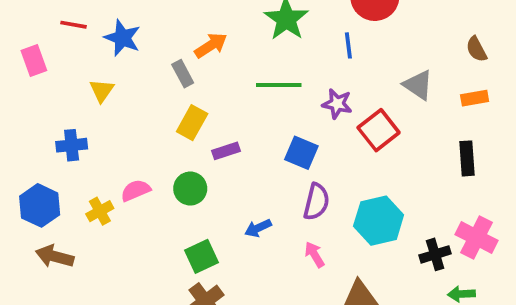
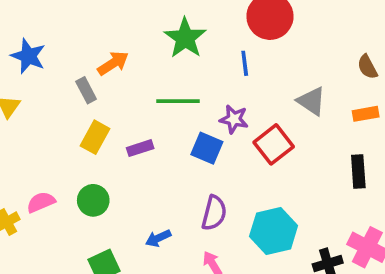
purple rectangle: (226, 151) -> (140, 148), moved
blue square: (301, 153) -> (207, 148), moved

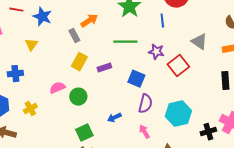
blue square: (207, 148) -> (136, 79), moved
pink semicircle: (41, 202) -> (57, 88), moved

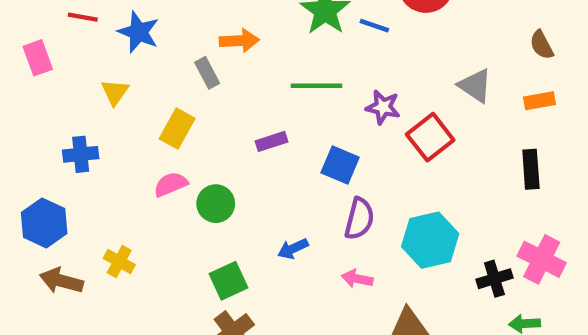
orange arrow: (89, 21) -> (239, 41), turned 30
blue line: (162, 21) -> (374, 26), moved, turned -64
yellow rectangle: (79, 62) -> (177, 129), moved
yellow cross: (30, 109) -> (119, 262), moved, turned -32
pink arrow: (144, 132) -> (357, 279), turned -48

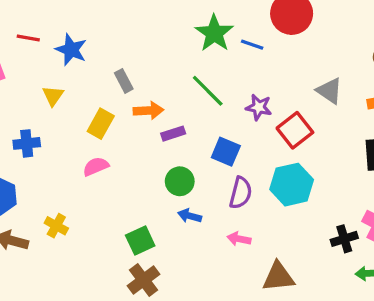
orange arrow: (239, 41) -> (148, 111), moved
green line: (316, 86) -> (208, 91), turned 45
green circle: (216, 204) -> (180, 181), moved
cyan hexagon: (430, 240) -> (292, 185), moved
blue arrow: (293, 249) -> (190, 216), turned 40

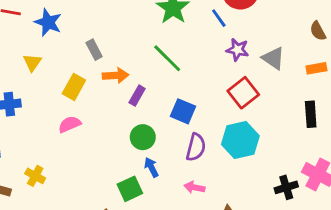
blue line: (252, 45) -> (219, 18), moved, turned 36
purple star: (259, 107) -> (237, 50), moved
purple rectangle: (173, 134) -> (137, 96), turned -42
blue arrow: (190, 216) -> (151, 167), turned 48
green square: (140, 241) -> (130, 189), moved

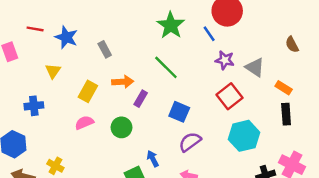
gray rectangle: (94, 50) -> (105, 49), moved
orange rectangle: (316, 68) -> (284, 88), moved, turned 42
green circle: (143, 137) -> (121, 127), moved
cyan hexagon: (240, 140) -> (244, 136), moved
purple semicircle: (196, 147) -> (190, 142), turned -140

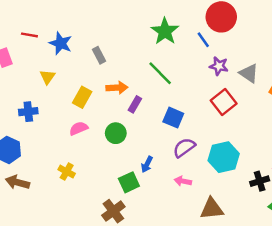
cyan hexagon: (244, 136) -> (224, 157), moved
blue arrow: (153, 159) -> (147, 164), turned -126
yellow cross: (55, 166) -> (67, 172), moved

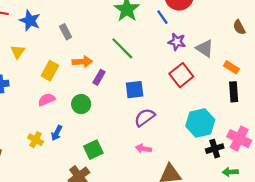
blue square: (173, 118) -> (135, 90), turned -30
cyan hexagon: (224, 157) -> (200, 123), moved
blue arrow: (147, 164) -> (57, 133), moved

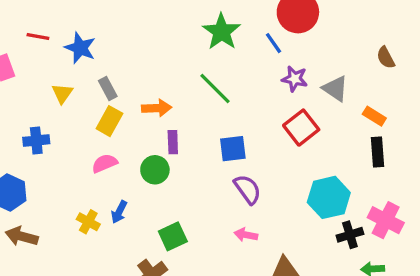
gray rectangle: (66, 32) -> (108, 89), moved
purple rectangle: (99, 77) -> (173, 142), moved, turned -32
purple semicircle: (145, 117) -> (248, 189), turned 90

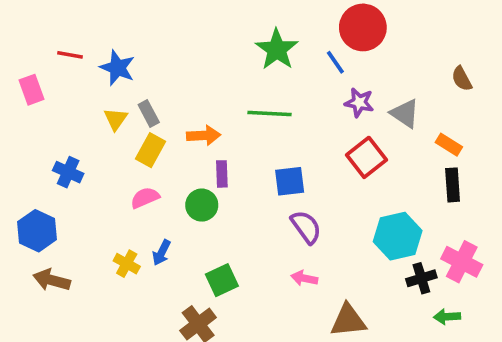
green line: (215, 89) -> (269, 114), turned -42
yellow triangle: (62, 93) -> (116, 119), moved
blue cross: (36, 141) -> (68, 172), turned 30

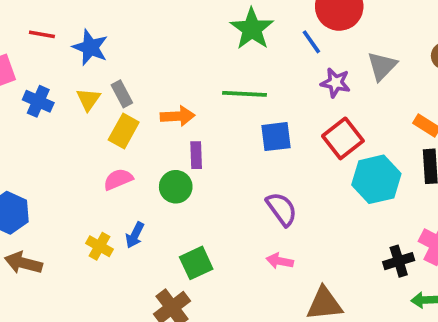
gray triangle: (405, 114) -> (382, 66), moved, turned 40
blue cross: (68, 172) -> (38, 101), moved
blue square: (290, 181) -> (276, 137), moved
cyan hexagon: (398, 236) -> (376, 179), moved

